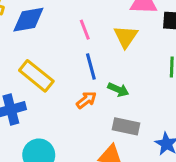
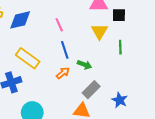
yellow triangle: (126, 37) -> (99, 31), moved
gray rectangle: (126, 126) -> (91, 90), turned -54

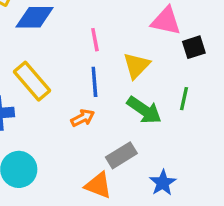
black square: (119, 15) -> (194, 47), turned -32
yellow triangle: (99, 31) -> (136, 66), moved
green arrow: (85, 65) -> (144, 110), moved, size x1.5

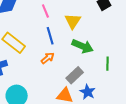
green line: (184, 99) -> (108, 64), moved
blue star: (163, 183) -> (88, 92), moved

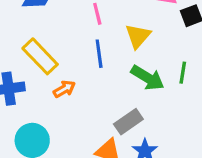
orange arrow: (48, 58) -> (64, 89), moved
green line: (108, 64) -> (183, 73), moved

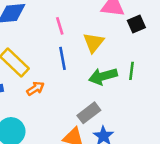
green arrow: (148, 78) -> (103, 76), turned 136

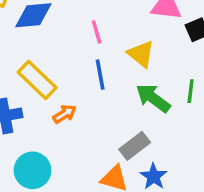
yellow triangle: (94, 43) -> (141, 54), turned -30
green arrow: (103, 76) -> (153, 98), turned 52

